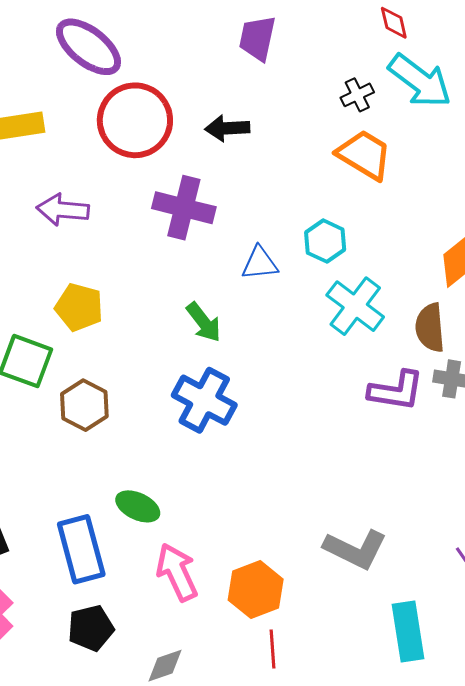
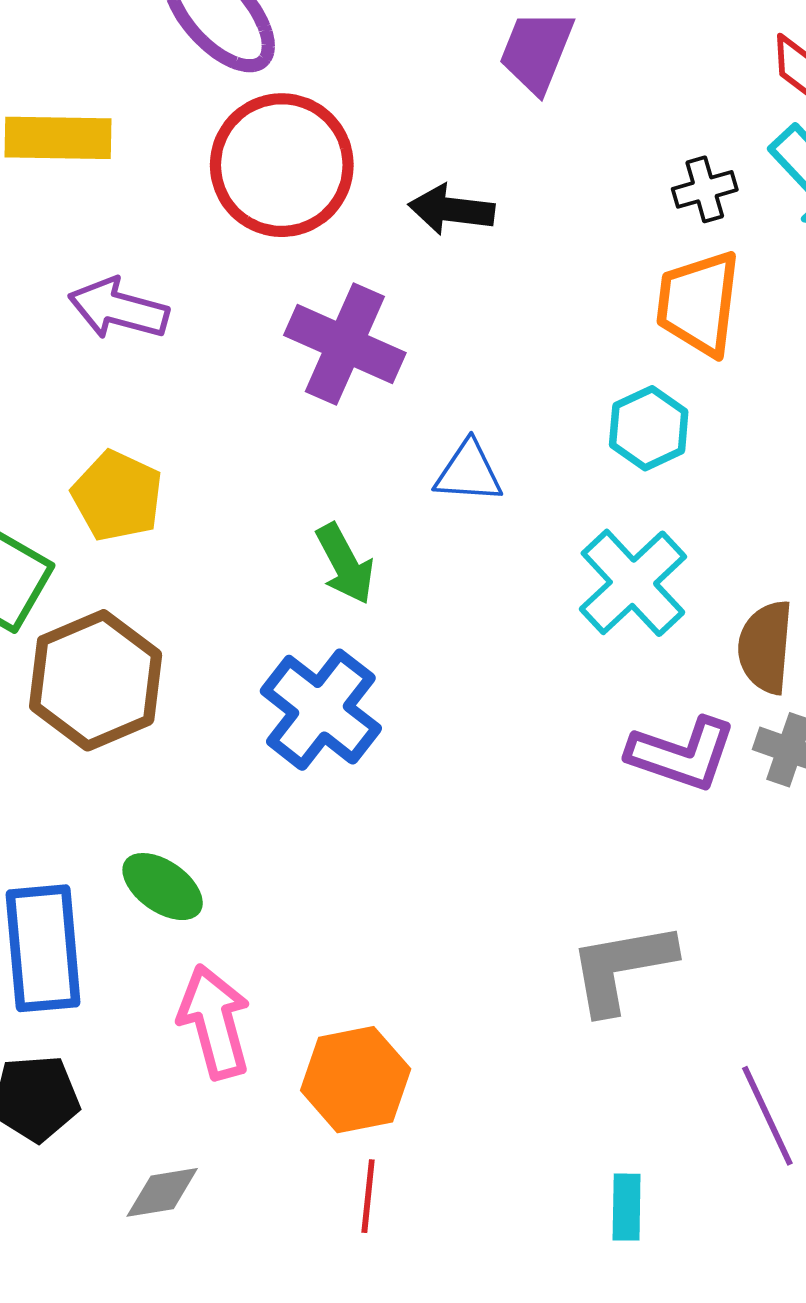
orange trapezoid: (364, 155) -> (698, 303), turned -124
cyan hexagon: (325, 241) -> (649, 428), moved
brown hexagon: (84, 405) -> (96, 680), size x1.4
gray L-shape: (355, 549) -> (622, 967), moved, turned 134
cyan rectangle: (408, 632) -> (627, 1207), size x0.6

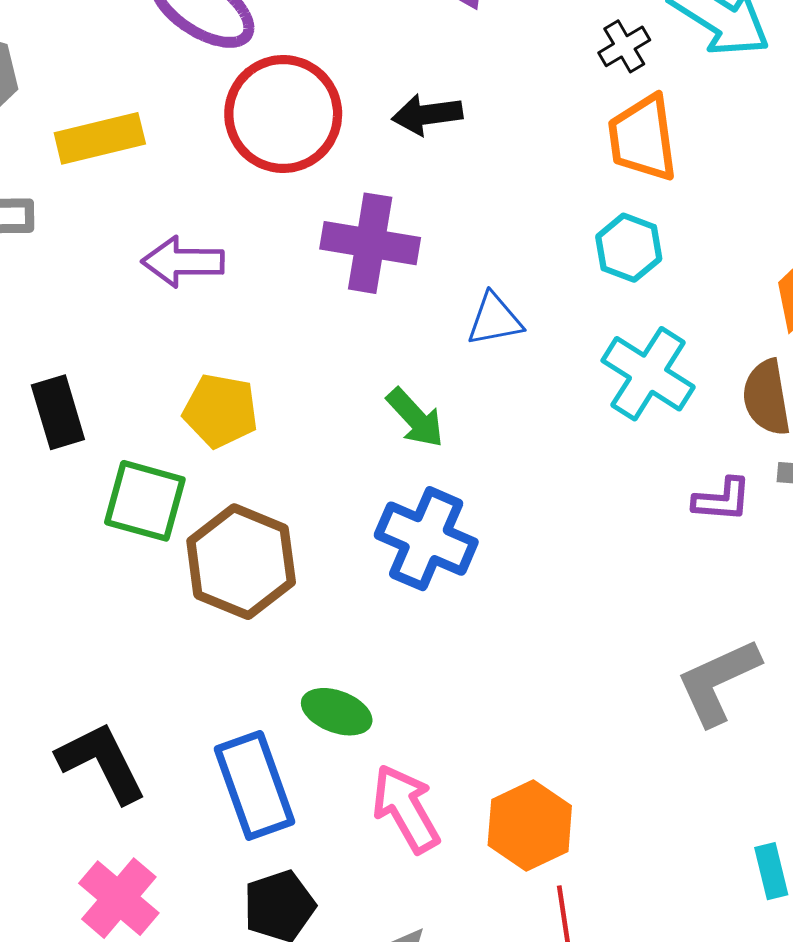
purple L-shape: (682, 754) -> (722, 500), size x0.7

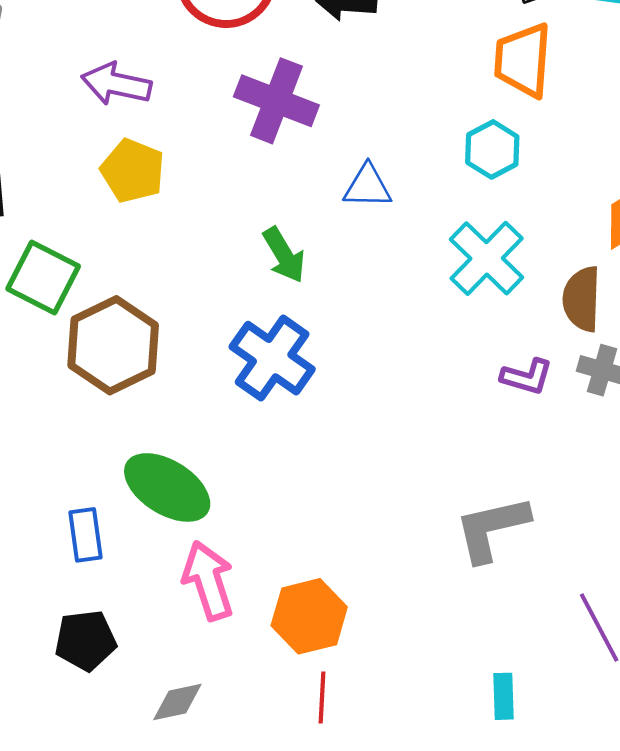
yellow pentagon: (221, 411) -> (133, 171), moved
green ellipse: (337, 712) -> (167, 487), size x1.5
blue rectangle: (254, 785) -> (86, 535), size x0.6

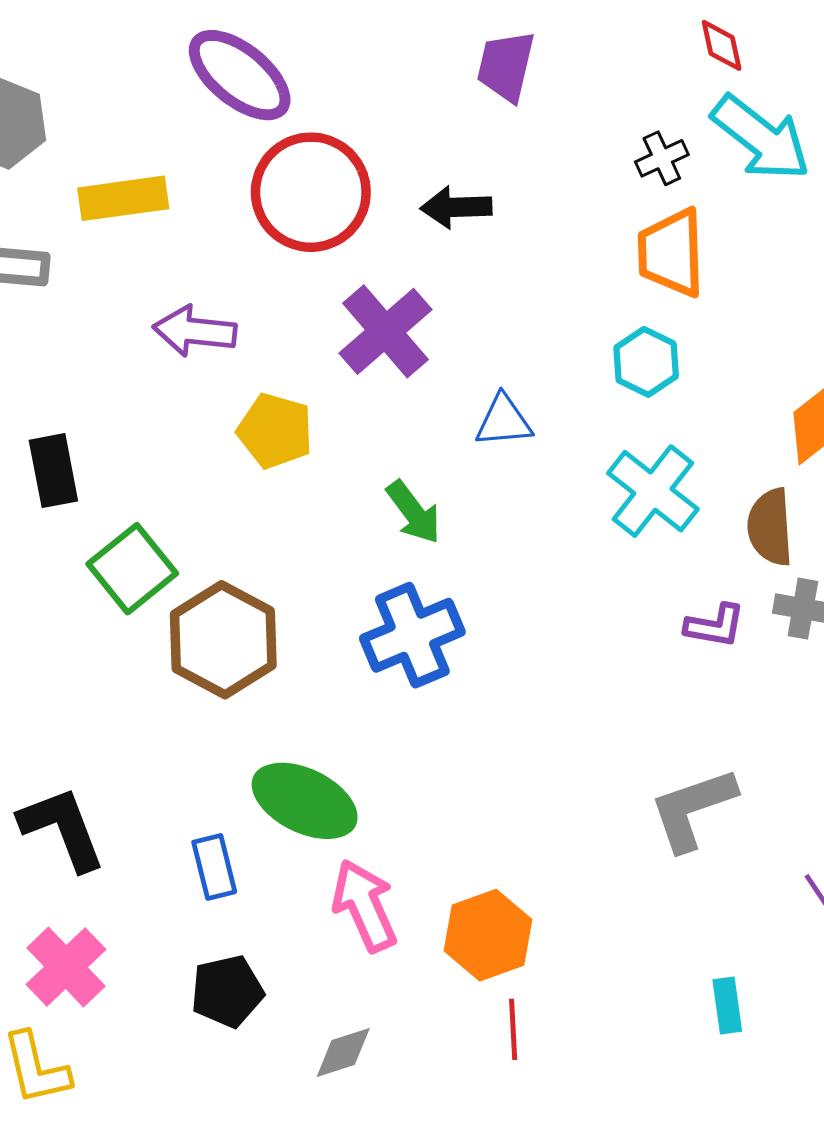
purple cross: (276, 101) -> (386, 331), turned 34
yellow pentagon: (133, 171) -> (275, 431), moved
green square: (43, 278) -> (132, 569), turned 30
blue cross: (272, 358) -> (412, 635), turned 38

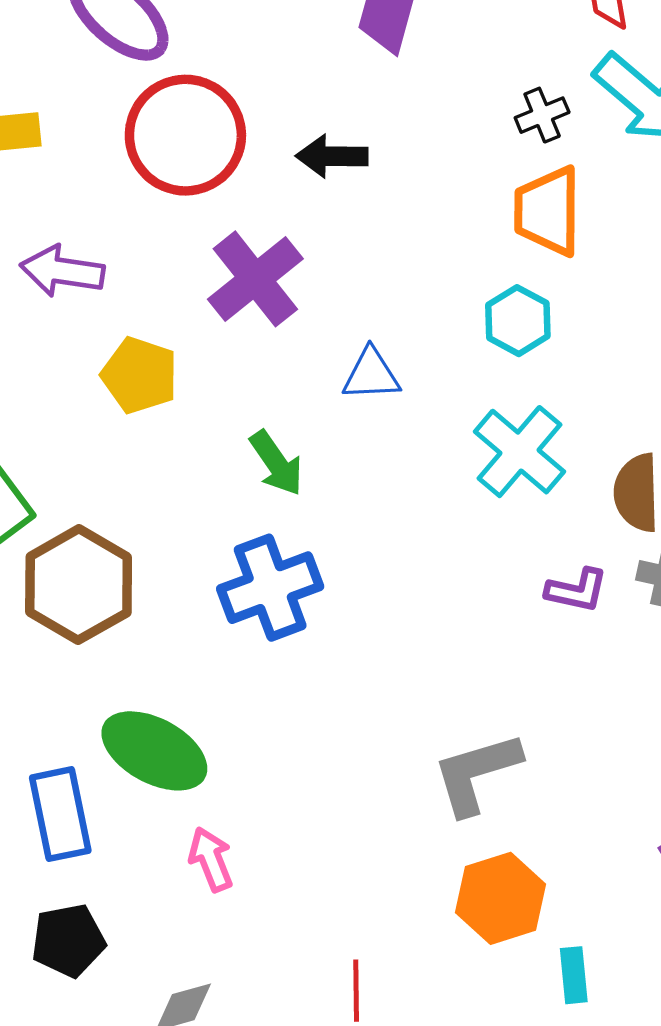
gray L-shape: (693, 809) -> (476, 773), moved
blue rectangle: (214, 867) -> (60, 814), size x1.4
pink arrow: (365, 906) -> (211, 859), size x0.7
orange hexagon: (488, 935) -> (501, 898), moved

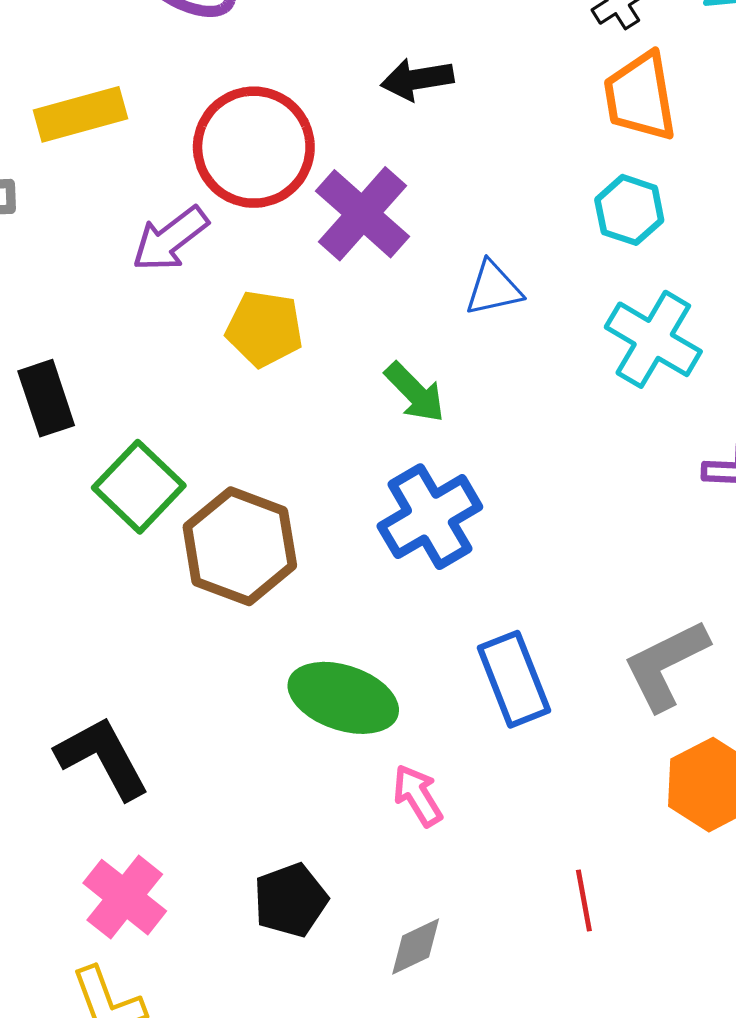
red circle: (185, 135) -> (254, 147), moved
purple arrow: (62, 271) -> (170, 239), turned -36
blue rectangle: (60, 814) -> (514, 679), moved

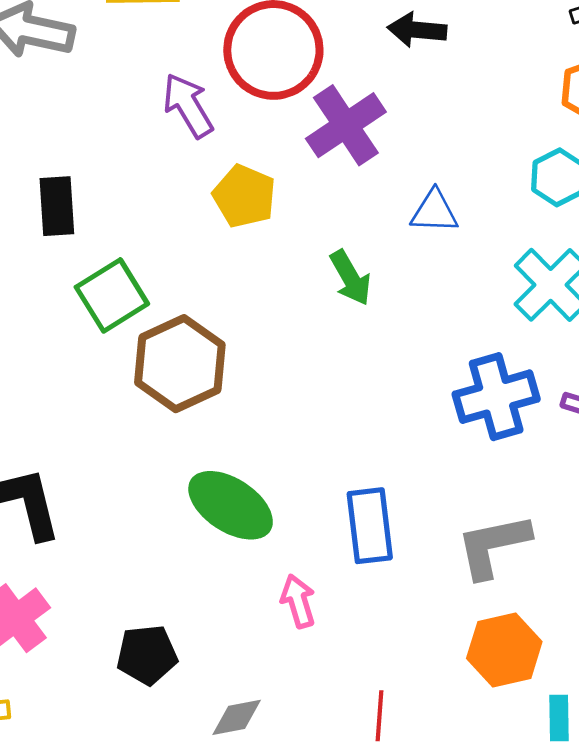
purple arrow: (170, 239) -> (188, 105), turned 82
blue cross: (430, 517) -> (496, 397), moved
pink arrow: (418, 795) -> (298, 601), moved

